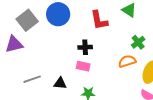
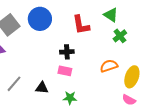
green cross: (138, 42) -> (120, 36), moved
gray line: (32, 79) -> (14, 84), turned -30

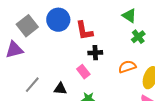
red L-shape: (81, 25) -> (84, 31), moved
black cross: (67, 52) -> (95, 53), moved
pink rectangle: (65, 71) -> (83, 72), turned 40

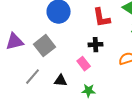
gray square: (27, 26) -> (45, 46), moved
red L-shape: (84, 31) -> (102, 18), moved

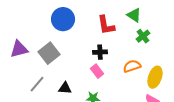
pink rectangle: (84, 64) -> (97, 71), moved

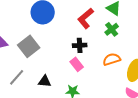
red L-shape: (106, 25) -> (86, 18), turned 60
green cross: (143, 36) -> (112, 29), moved

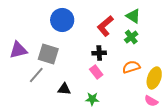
gray square: (29, 46) -> (48, 54), turned -35
gray line: (17, 77) -> (36, 75), moved

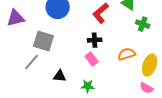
green cross: (131, 37) -> (143, 24), moved, turned -32
purple triangle: (18, 50) -> (16, 18), moved

